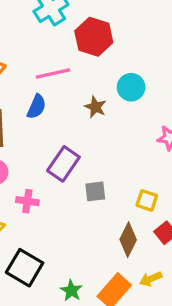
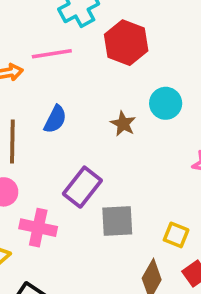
pink line: (53, 74) -> (52, 54), moved
gray square: (95, 191) -> (117, 221), size x1.4
pink cross: (27, 201) -> (38, 228), size x1.4

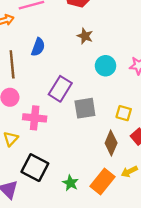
cyan circle: (166, 103) -> (106, 66), moved
brown star: (123, 124) -> (85, 36), moved

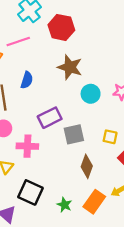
brown star: (85, 36) -> (70, 67), size x1.6
purple rectangle: (60, 89) -> (50, 118), turned 35
brown diamond: (111, 143) -> (87, 166), moved

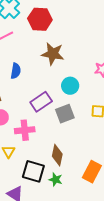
cyan circle: (91, 94) -> (70, 86), moved
brown diamond: (87, 166) -> (57, 155), moved
green star: (64, 205) -> (56, 180), moved

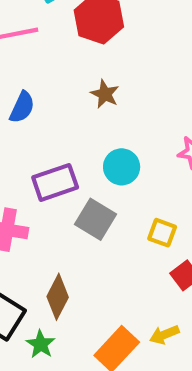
brown star: (53, 54) -> (105, 94), size x0.6
gray square: (65, 114) -> (96, 219), turned 36

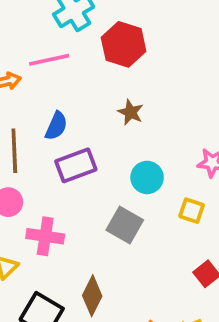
purple rectangle: (55, 182) -> (76, 165), moved
yellow square: (162, 233) -> (192, 211), moved

